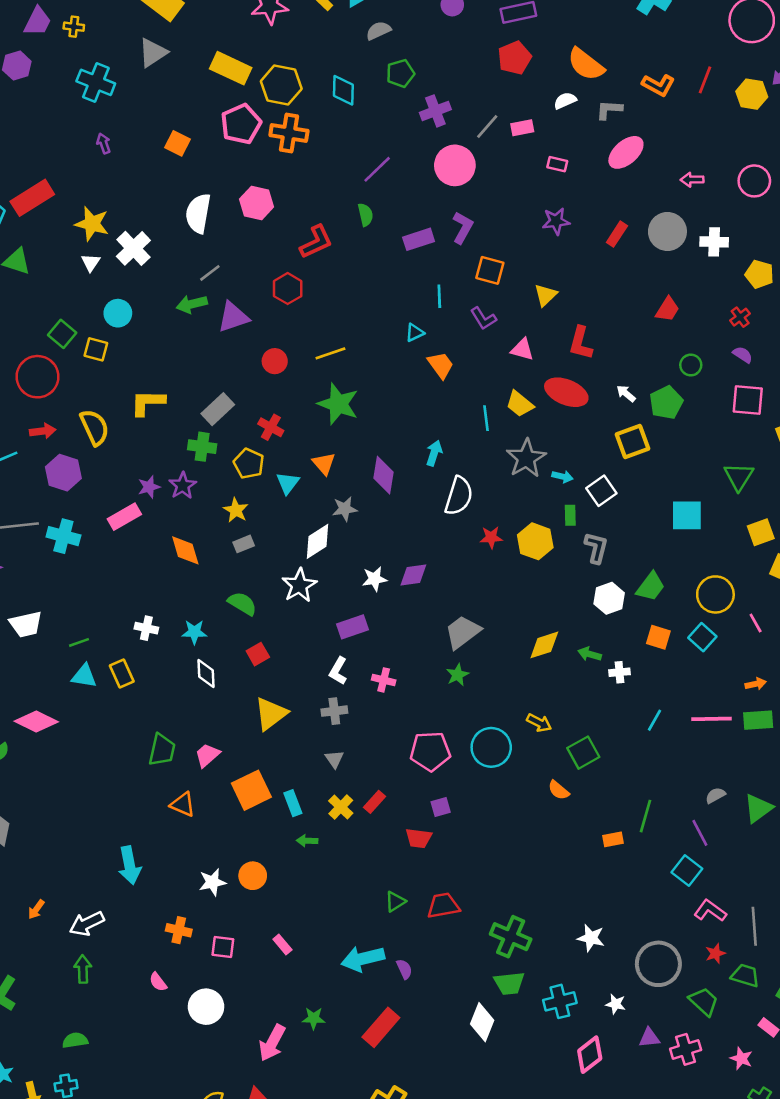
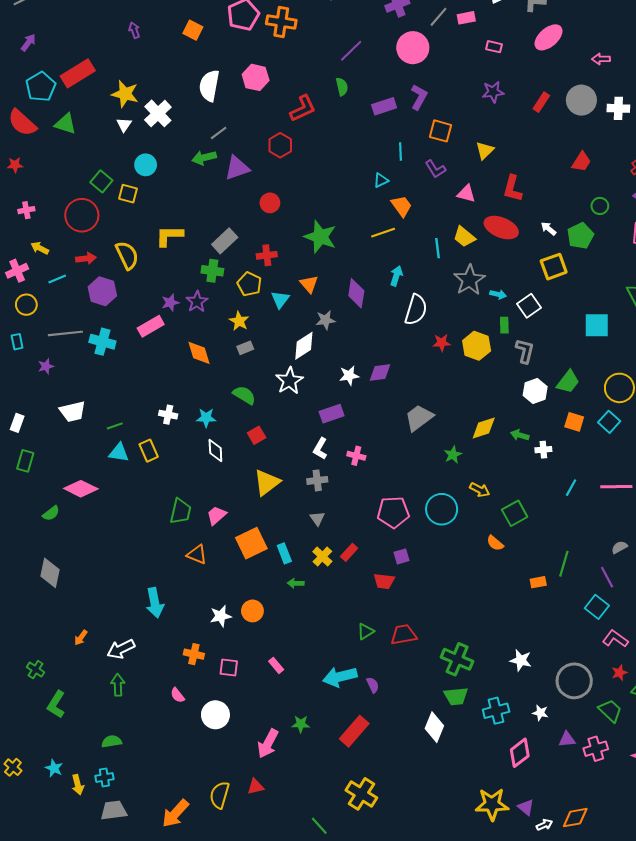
yellow line: (330, 353) -> (383, 233), moved
red cross: (271, 427) -> (267, 255), turned -36
green star: (457, 675) -> (453, 455), moved

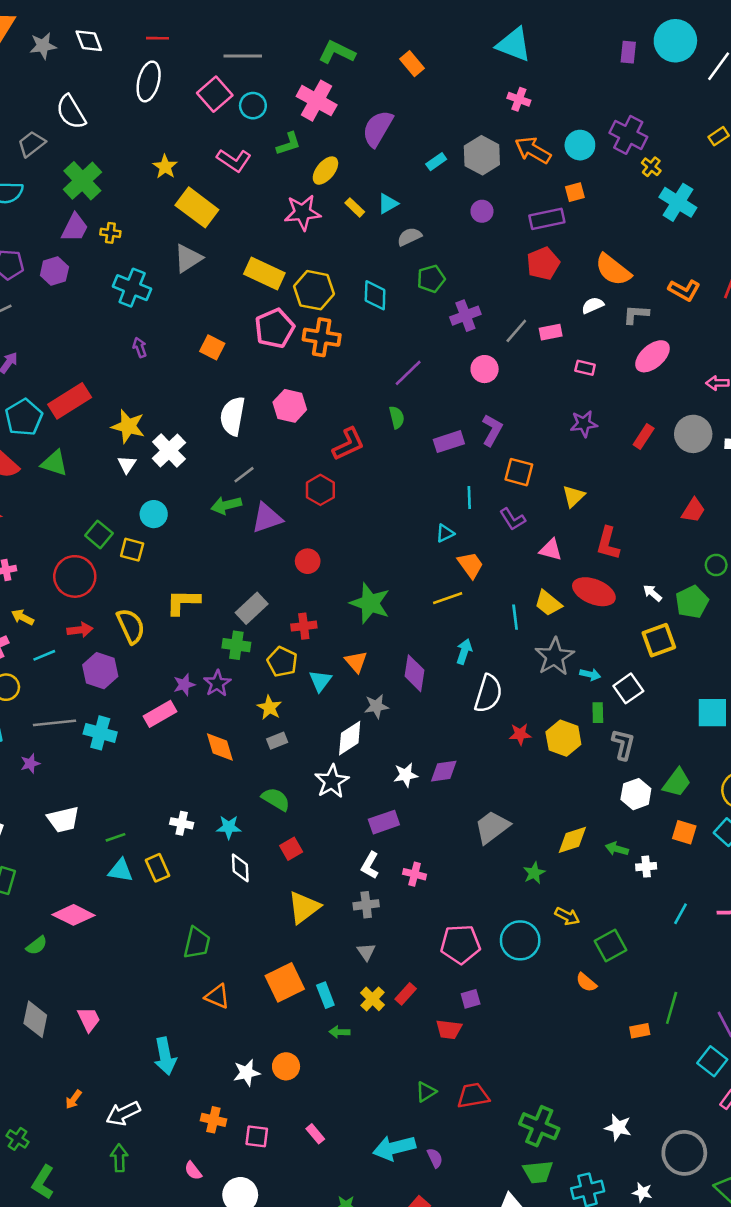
pink circle: (413, 48) -> (485, 369), size x0.7
pink trapezoid: (216, 515) -> (89, 1019), moved, turned 105

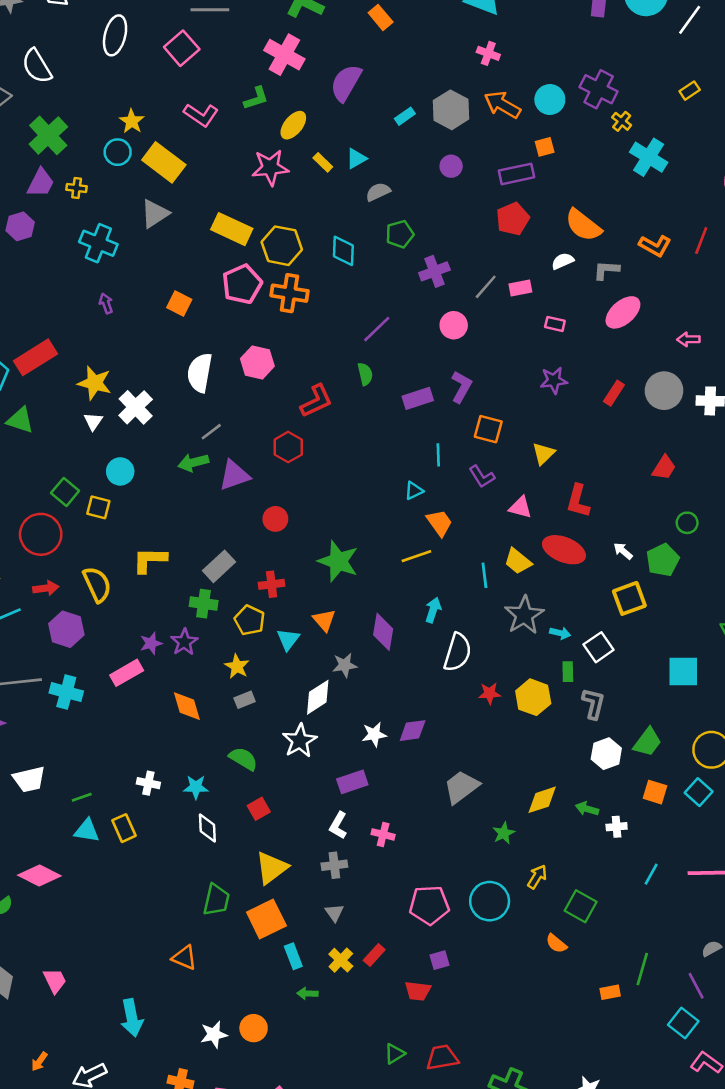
cyan circle: (253, 106) -> (118, 152), moved
yellow arrow: (567, 916) -> (537, 877), turned -85
green trapezoid: (197, 943) -> (216, 900), moved
green square: (610, 945) -> (581, 906), turned -32
orange square: (285, 982) -> (266, 919), moved

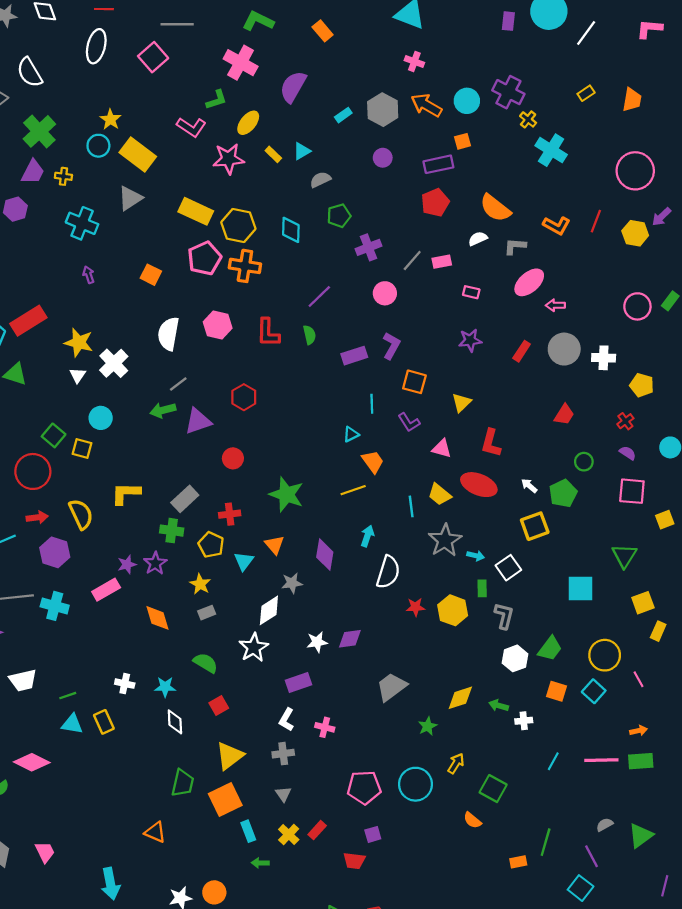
pink L-shape: (201, 115) -> (191, 127), moved
pink arrow: (688, 339) -> (555, 305), moved
red L-shape: (316, 401) -> (268, 333), moved, turned 116

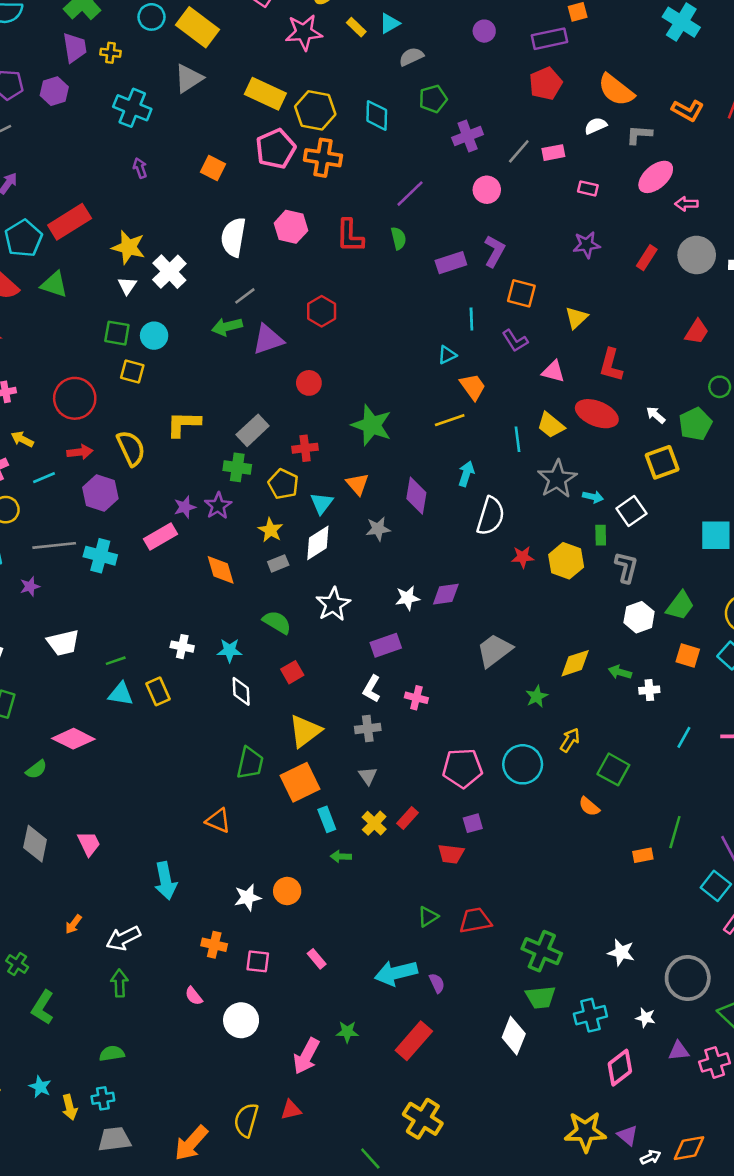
purple trapezoid: (33, 172) -> (75, 48), turned -36
green square: (54, 435) -> (117, 333), moved, turned -30
white diamond: (269, 610) -> (318, 543), moved

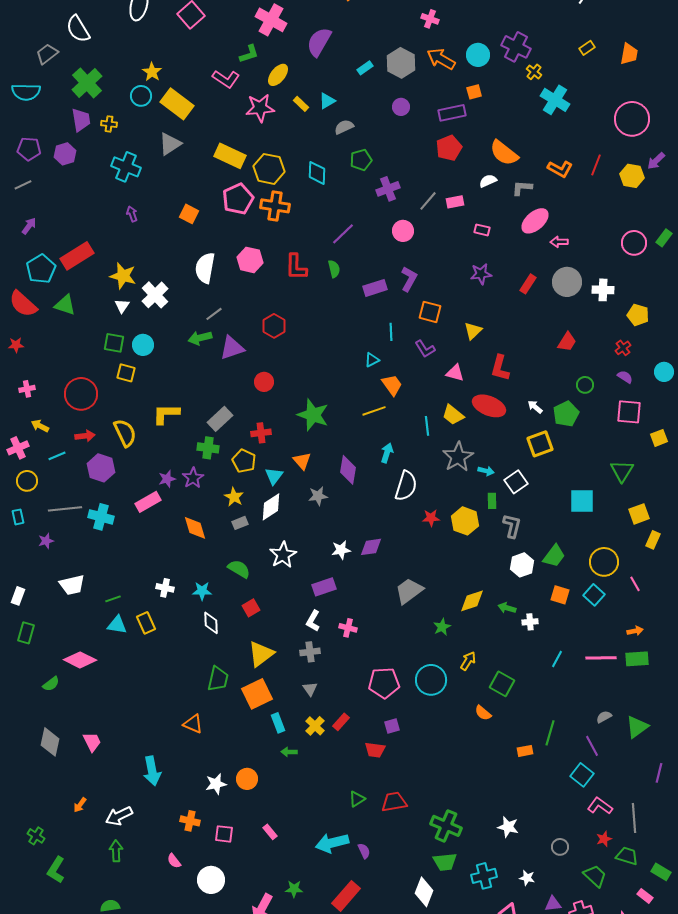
gray circle: (688, 978) -> (560, 847), size x0.5

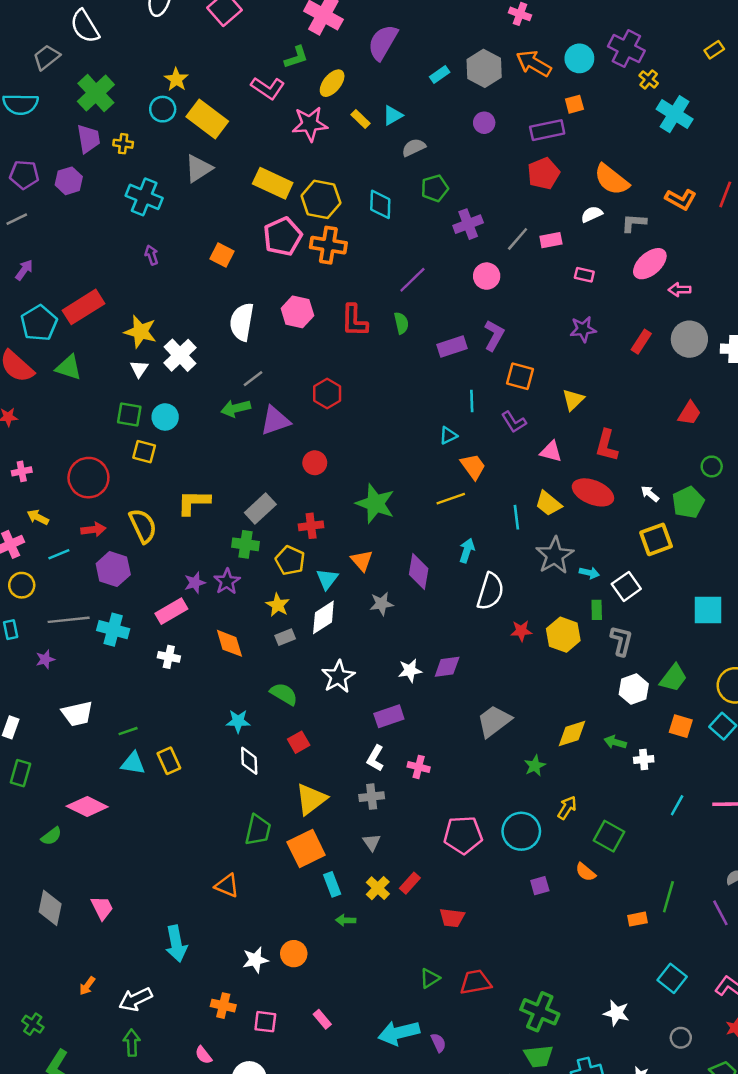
white cross: (165, 588) -> (169, 657), moved
purple square: (392, 726) -> (540, 886), moved
cyan square: (582, 775) -> (672, 978), moved

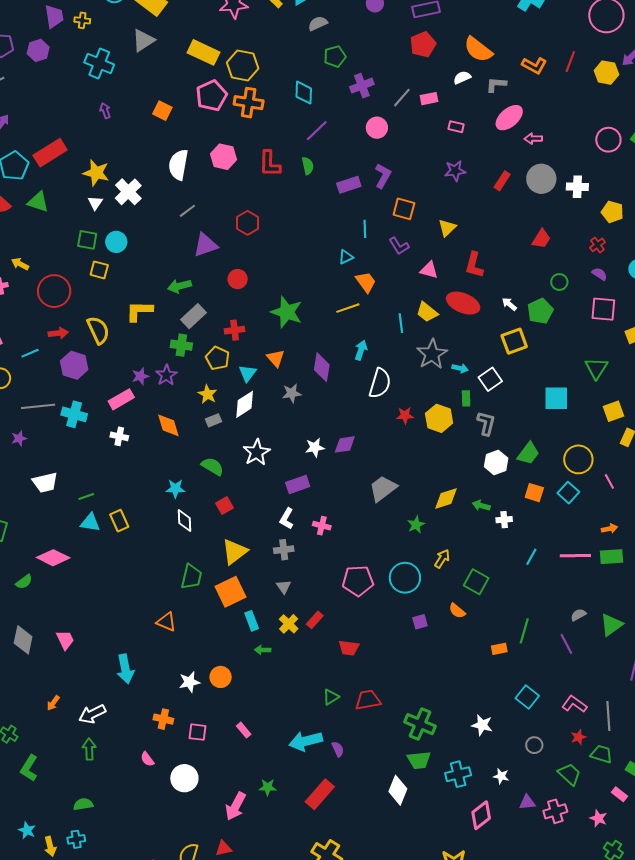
cyan diamond: (380, 204) -> (304, 93), moved
green arrow: (236, 408) -> (179, 286), moved
yellow arrow: (38, 517) -> (20, 264), moved

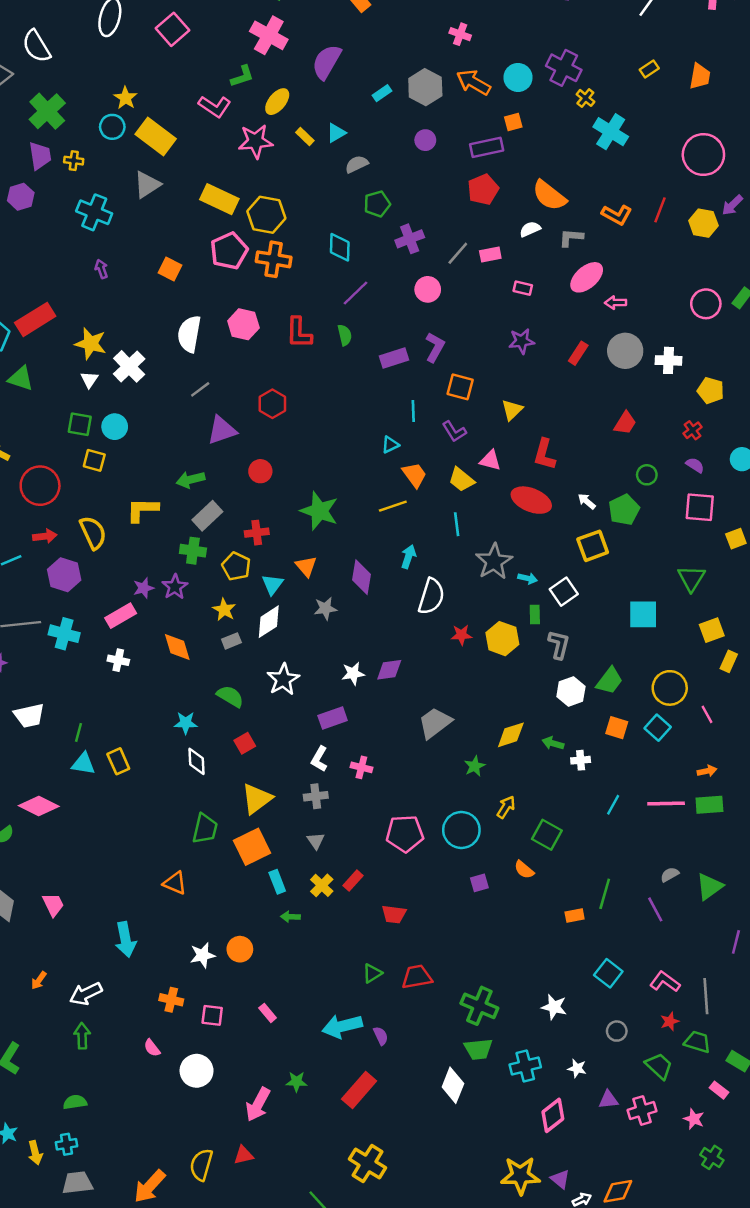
yellow trapezoid: (427, 312) -> (461, 480), moved
green line: (86, 497) -> (79, 732), turned -56

